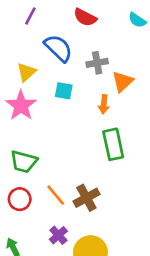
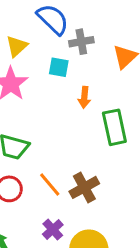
gray cross: (97, 63) -> (81, 42), moved
orange arrow: (104, 104) -> (84, 97), moved

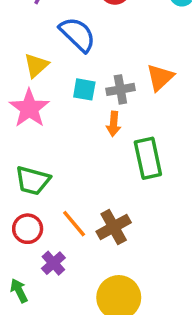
gray cross: (81, 42) -> (120, 89), moved
purple cross: (53, 230) -> (53, 263), moved

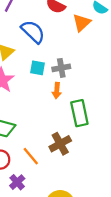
orange triangle: (160, 77) -> (82, 23), moved
brown cross: (114, 227) -> (60, 144), moved

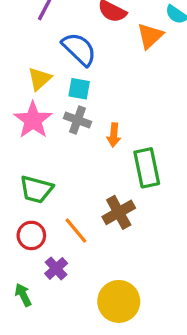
cyan square: (38, 68) -> (79, 89), moved
gray cross: (61, 68) -> (78, 120), moved, turned 30

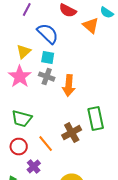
orange triangle: (150, 36) -> (91, 26), turned -36
orange arrow: (114, 135) -> (69, 86), size x1.5
green rectangle: (147, 168) -> (96, 119), moved

